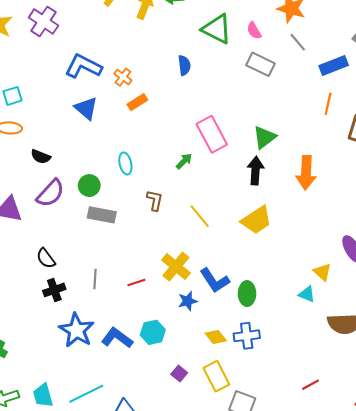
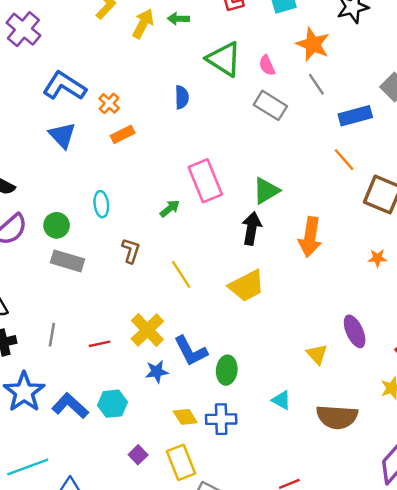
orange line: (328, 104) -> (344, 160), turned -60
cyan triangle: (307, 294) -> (281, 400), moved

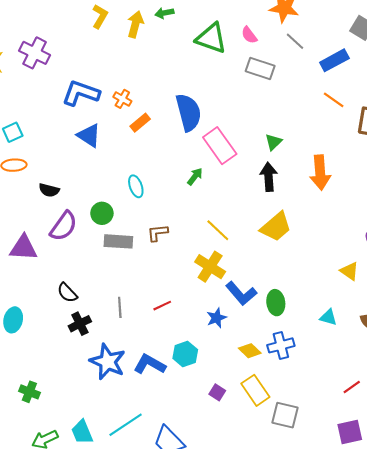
blue semicircle: (182, 97) -> (189, 112), moved, size x1.8
green triangle: (266, 191) -> (273, 142), size x0.7
brown L-shape: (131, 251) -> (157, 233), moved, turned -100
yellow cross: (147, 330) -> (210, 267), moved

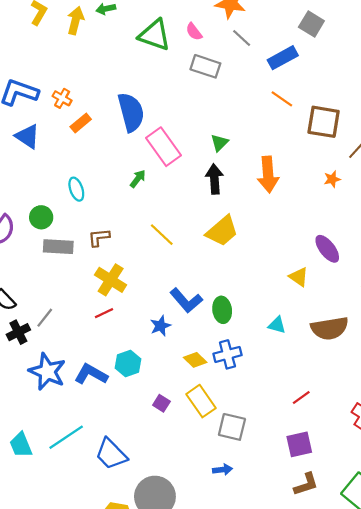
yellow cross: (210, 267) -> (111, 280), moved
gray line: (120, 307) -> (45, 318), moved, turned 42

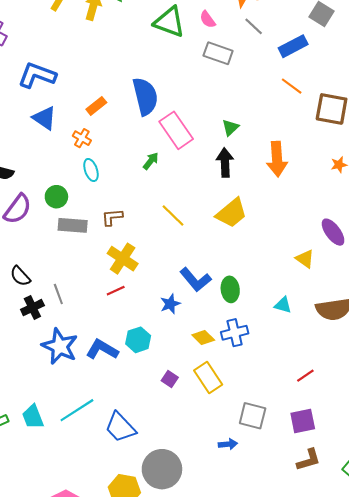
orange cross: (62, 98) -> (82, 138), moved
gray line: (45, 318) -> (58, 294), turned -60
gray square: (232, 427) -> (253, 416), moved

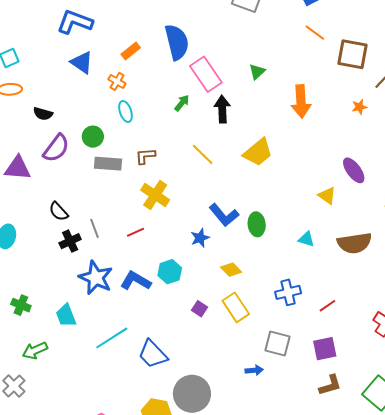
black arrow: (225, 163) -> (222, 109), moved
red line: (116, 291) -> (135, 232), moved
blue cross: (235, 333) -> (288, 292), moved
cyan trapezoid: (33, 417) -> (66, 316), moved

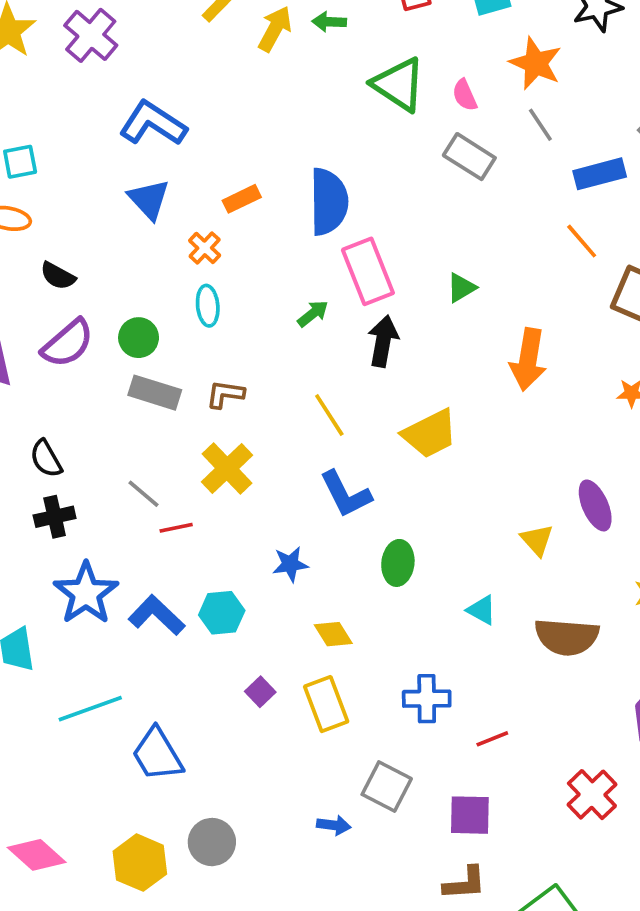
blue L-shape: (224, 215) -> (346, 494), moved
gray line: (94, 228) -> (143, 494), moved, turned -42
gray circle: (192, 394) -> (212, 842), size x0.7

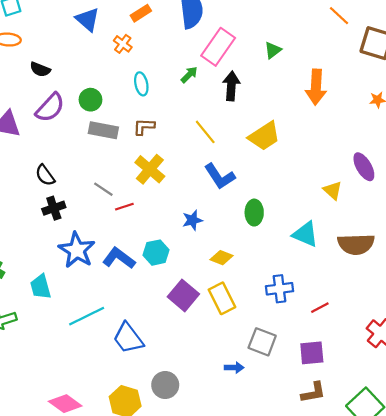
pink rectangle: (368, 271) -> (218, 47), turned 63
cyan ellipse: (208, 306) -> (141, 84), moved
cyan triangle: (482, 610) -> (305, 234), size x1.5
yellow diamond: (333, 634) -> (222, 258), turned -30
purple square: (260, 692) -> (183, 295), size x1.8

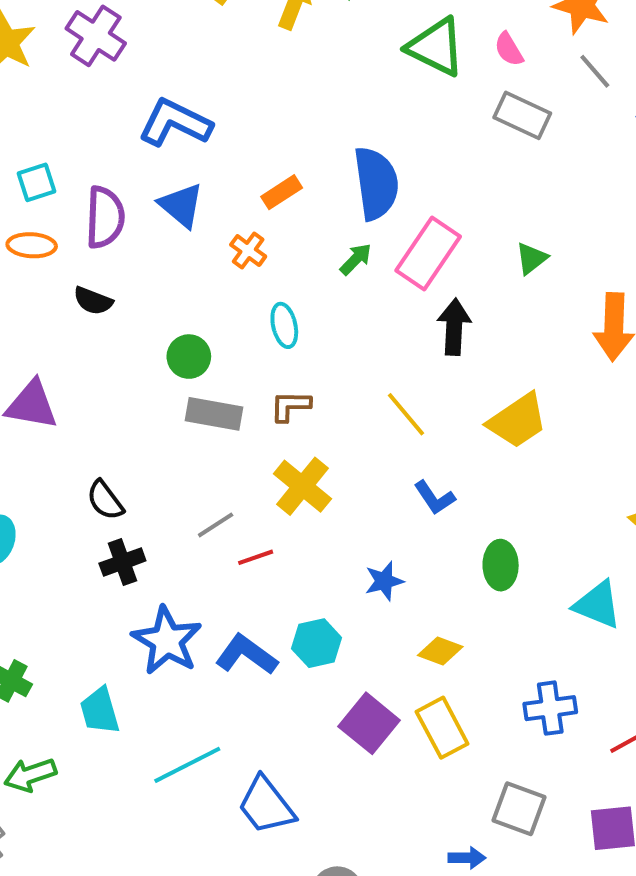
green arrow: (189, 75) -> (356, 259), moved
purple semicircle: (50, 108) -> (105, 217), moved, turned -40
blue L-shape: (220, 176) -> (434, 498), size x0.7
gray line: (103, 189) -> (216, 525), turned -66

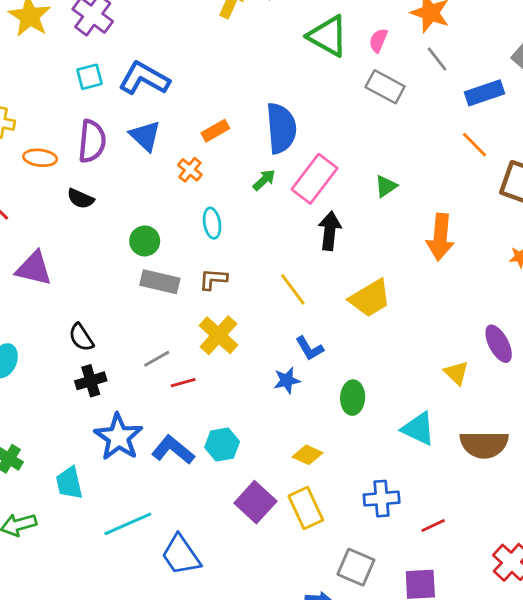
pink semicircle: (509, 49) -> (378, 40), turned 50
cyan square: (37, 182) -> (90, 77), moved
blue star: (384, 581) -> (287, 380), moved

